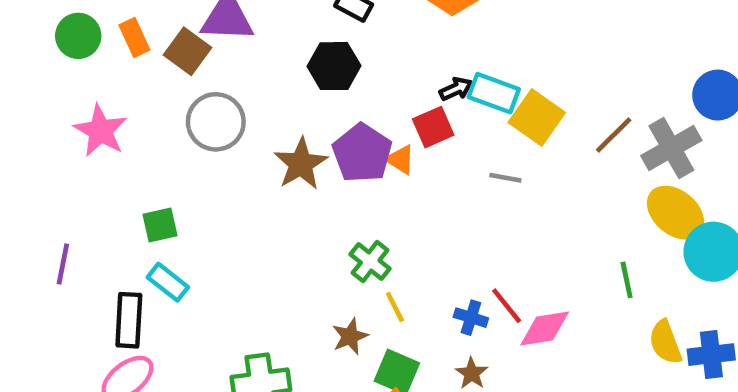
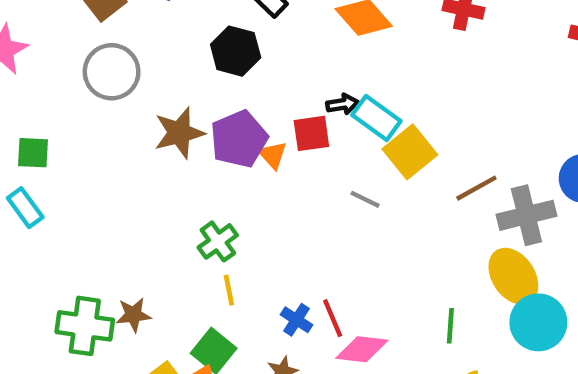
brown star: (350, 336) -> (133, 315), moved

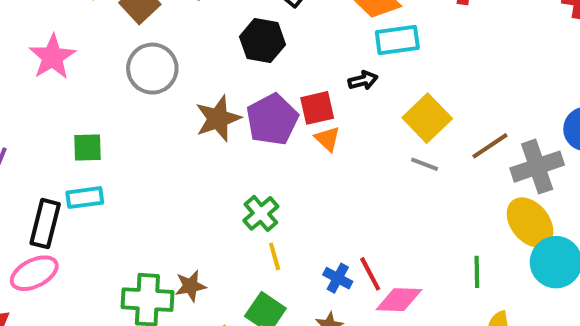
cyan rectangle: (376, 118) -> (397, 40), moved, turned -39
red square: (311, 133) -> (317, 108), moved
orange triangle: (273, 155) -> (327, 139), moved
gray line: (365, 199) -> (425, 164), moved
cyan rectangle: (25, 208) -> (85, 198), turned -57

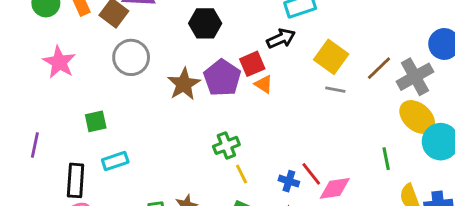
black arrow: (363, 80) -> (281, 38), size x1.4
cyan rectangle: (85, 198) -> (115, 161), moved
green cross: (261, 213) -> (226, 145), turned 30

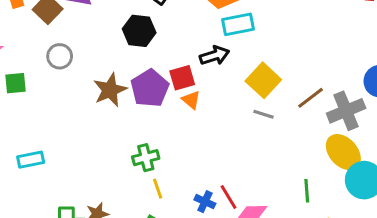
gray circle: (131, 57) -> (60, 56), size x0.7
green square: (96, 121) -> (16, 83), moved

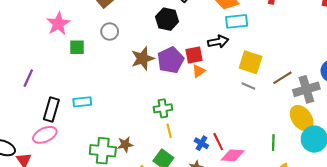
yellow square: (263, 80) -> (251, 62), turned -30
orange triangle: (191, 100) -> (199, 71), turned 40

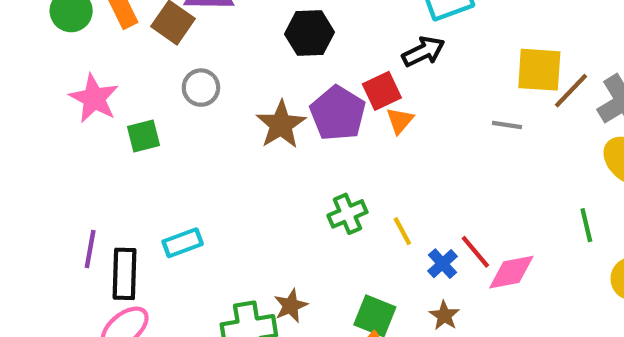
yellow square: (251, 62) -> (539, 70), moved
purple line: (28, 78) -> (90, 249), moved
yellow line: (169, 131) -> (402, 231), moved
blue cross: (201, 143) -> (443, 264), turned 32

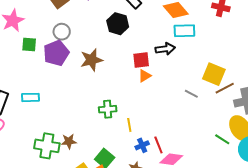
purple pentagon: (338, 113) -> (56, 53), moved
green line: (586, 225) -> (222, 139), moved, turned -63

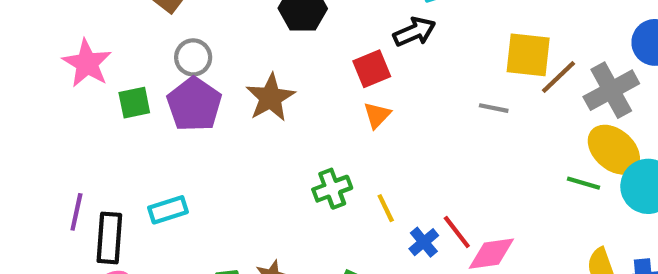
orange triangle: (145, 76) -> (377, 115), moved

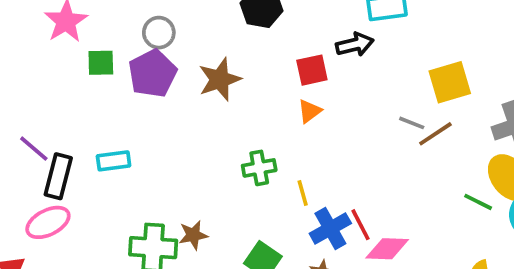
yellow square: (528, 55) -> (450, 82), turned -33
brown line: (558, 77) -> (435, 134), moved
purple line: (76, 212) -> (34, 149), turned -72
blue cross: (424, 242) -> (330, 228), size x1.5

